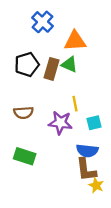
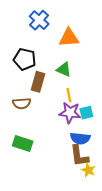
black pentagon: (27, 64) -> (25, 59), turned 30
green triangle: (69, 64) -> (64, 69), moved
brown rectangle: (51, 69) -> (38, 82), moved
purple star: (60, 123) -> (70, 113), moved

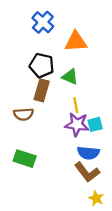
black pentagon: (25, 59) -> (42, 65), moved
brown L-shape: (79, 156) -> (87, 172), turned -30
yellow star: (88, 170) -> (96, 198), moved

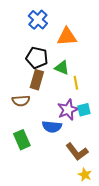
yellow line: (76, 105) -> (76, 83), moved
purple star: (77, 124) -> (68, 110), turned -30
blue semicircle: (88, 153) -> (52, 127), moved
green rectangle: (25, 159) -> (22, 140), turned 48

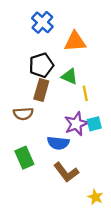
black pentagon: (37, 58) -> (41, 65), turned -30
brown L-shape: (77, 152) -> (66, 172), moved

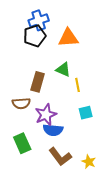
blue cross: (42, 22) -> (39, 20), turned 30
black pentagon: (41, 65) -> (35, 36), moved
purple star: (76, 124) -> (46, 115), moved
yellow star: (95, 197) -> (89, 162), moved

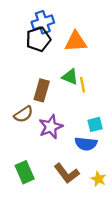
yellow line: (78, 85) -> (83, 85), moved
brown semicircle: (21, 103) -> (24, 114), turned -30
blue semicircle: (53, 130) -> (86, 144), moved
green rectangle: (22, 143) -> (25, 172), moved

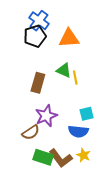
blue cross: (43, 22) -> (39, 21), turned -36
brown semicircle: (24, 114) -> (31, 132), moved
green rectangle: (25, 172) -> (43, 157), moved, turned -48
yellow star: (98, 179) -> (83, 155), moved

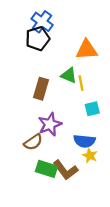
orange triangle: (69, 38) -> (87, 50), moved
cyan square: (87, 114) -> (92, 109), moved
yellow star: (83, 155) -> (90, 156), moved

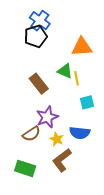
brown rectangle: (41, 89) -> (39, 84), turned -54
yellow star: (90, 156) -> (57, 139), moved
green rectangle: (47, 169) -> (25, 168), moved
brown L-shape: (65, 170) -> (62, 160), turned 90

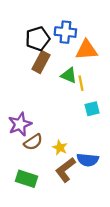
blue cross: (40, 21) -> (65, 32), moved, turned -30
brown rectangle: (39, 84) -> (41, 62), moved, turned 66
purple star: (47, 117) -> (20, 124), moved
blue semicircle: (80, 133) -> (88, 160), moved

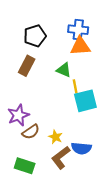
blue cross: (65, 32) -> (78, 30), moved
brown rectangle: (41, 62) -> (27, 66), moved
yellow line: (81, 83) -> (75, 86), moved
cyan square: (92, 109) -> (85, 101), size x1.6

